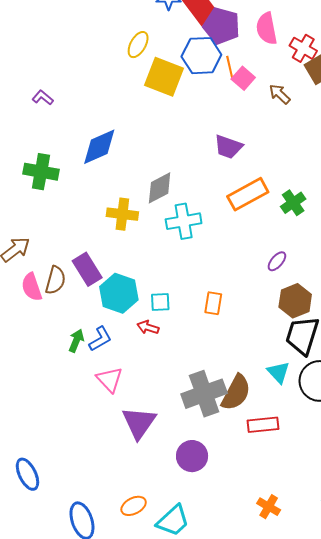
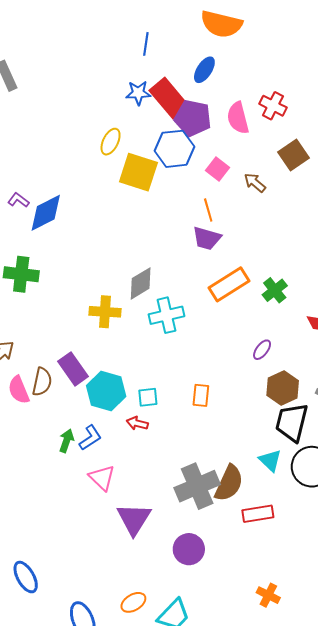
red cross: (303, 48) -> (273, 106), moved
orange line: (230, 68) -> (208, 210), moved
blue diamond: (99, 147) -> (46, 213), moved

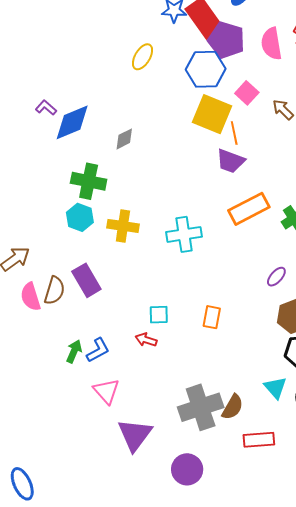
yellow square: (138, 172) -> (212, 114), moved
green cross: (21, 274) -> (89, 181), moved
gray diamond: (141, 283) -> (124, 139), moved, size x0.7
cyan hexagon: (106, 391) -> (80, 217), moved, size x0.7
brown semicircle: (229, 483) -> (233, 407), size x0.7

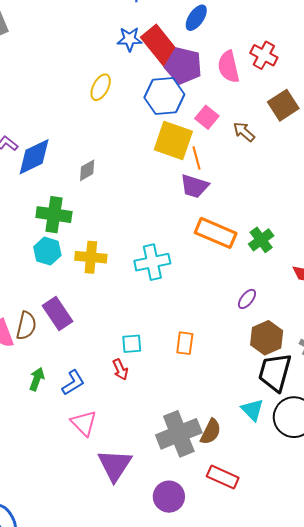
orange rectangle: (249, 209) -> (216, 233), turned 54
red arrow: (146, 340) -> (120, 370), turned -130
green arrow: (74, 351) -> (37, 379), moved
red rectangle: (259, 440) -> (223, 477), moved, turned 32

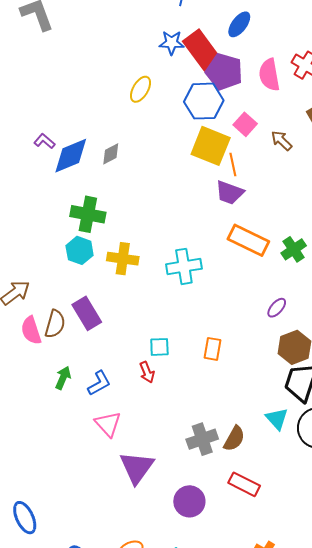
gray diamond: (87, 170) -> (111, 154), moved
gray cross: (179, 434) -> (202, 439), size x0.7

